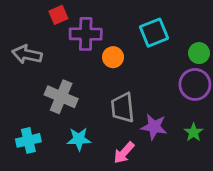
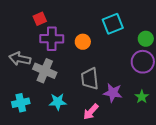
red square: (58, 15) -> (40, 19), moved
purple cross: (86, 34) -> (52, 39), moved
gray arrow: (27, 54) -> (20, 59), moved

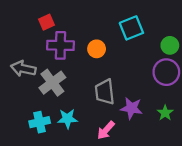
gray cross: (45, 71) -> (52, 83), turned 30
cyan cross: (21, 103) -> (40, 122), moved

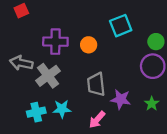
red square: (47, 22) -> (21, 11), moved

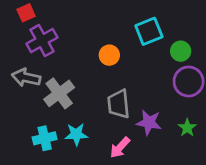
purple cross: (55, 42) -> (42, 41), moved, turned -30
green circle: (156, 42) -> (181, 51), moved

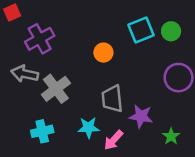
red square: (26, 13) -> (12, 13), moved
green circle: (181, 51) -> (171, 31), moved
green star: (187, 128) -> (171, 136), moved
cyan star: (76, 134) -> (88, 128), moved

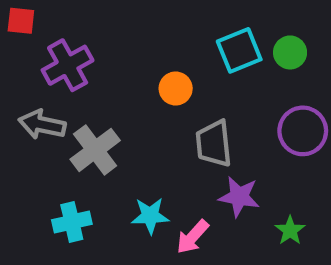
red square: (12, 13) -> (21, 21), turned 30
gray trapezoid: (112, 99) -> (214, 144), moved

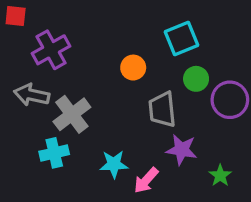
green circle: (290, 52) -> (196, 79), moved
cyan cross: (72, 222) -> (54, 153), moved

